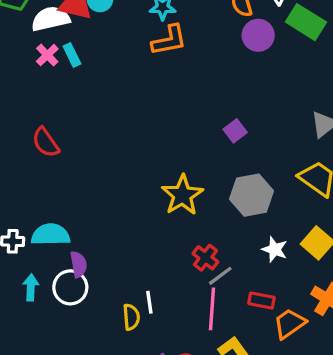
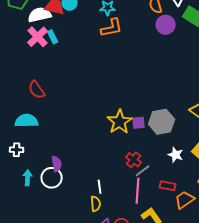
pink cross: (47, 55) -> (38, 37), size x1.5
purple square: (235, 131) -> (139, 123), moved, turned 32
cyan semicircle: (51, 235) -> (27, 121), moved
yellow semicircle: (131, 317) -> (96, 204), moved

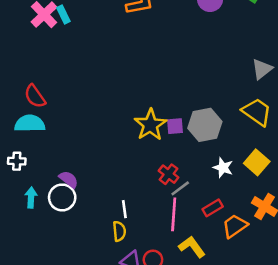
red semicircle: (37, 90) -> (35, 96), moved
purple semicircle: (57, 164) -> (69, 179), turned -42
red rectangle: (168, 186) -> (213, 208), turned -42

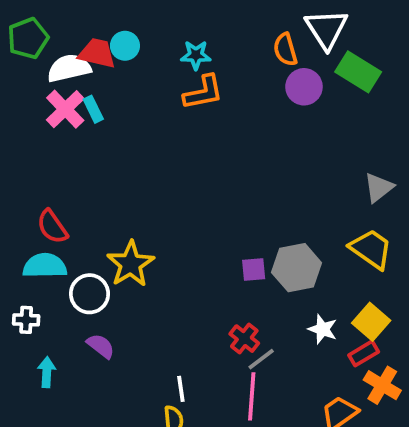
yellow star: (150, 125) -> (131, 264), moved
white circle: (62, 197) -> (90, 294), moved
red rectangle: (213, 208) -> (364, 353), moved

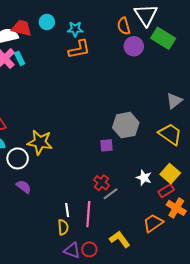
cyan circle: (125, 46) -> (47, 22), moved
yellow star: (131, 264) -> (40, 142), turned -30
gray hexagon: (297, 268) -> (126, 125), moved
pink line: (252, 396) -> (88, 214), moved

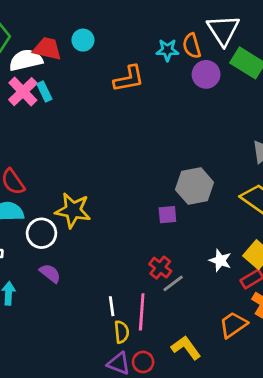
cyan star: (75, 29) -> (167, 50), moved
yellow semicircle: (63, 227) -> (122, 332), moved

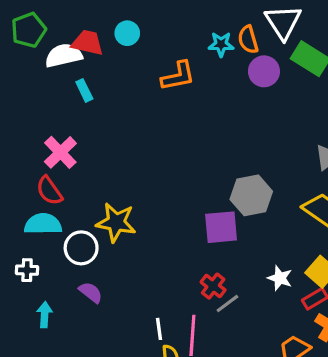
pink cross: (23, 92) -> (60, 152), moved
purple square: (167, 215) -> (221, 227), size x1.6

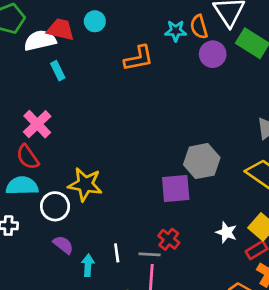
gray line: (227, 304) -> (150, 254), moved, turned 40
cyan arrow: (45, 315) -> (88, 265), moved
white line: (159, 329) -> (117, 253), moved

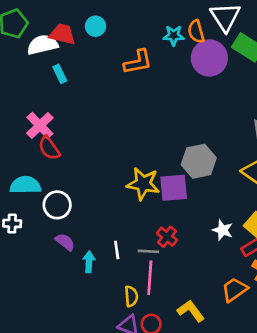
purple circle: (213, 54) -> (209, 58), size x1.4
red semicircle: (28, 157) -> (49, 148), moved
yellow star: (85, 184) -> (143, 184), moved

